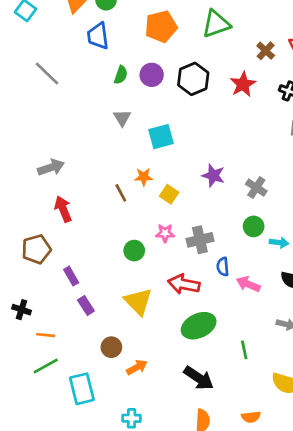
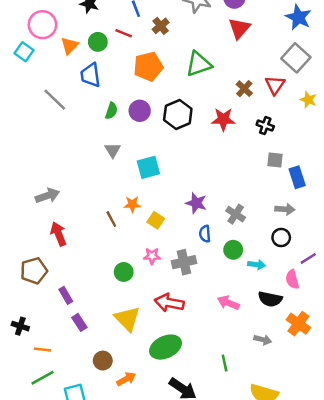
gray line: (47, 74) -> (55, 100), moved
red star: (243, 84) -> (223, 119), turned 30
blue semicircle: (223, 267) -> (205, 234), moved
green ellipse: (199, 326) -> (166, 347), moved

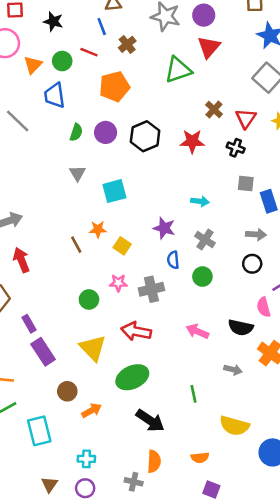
green triangle: (199, 64) -> (178, 70), moved
red triangle: (275, 85) -> (246, 118), moved
cyan arrow: (257, 265) -> (200, 201), moved
purple rectangle: (79, 322) -> (43, 352), size x1.5

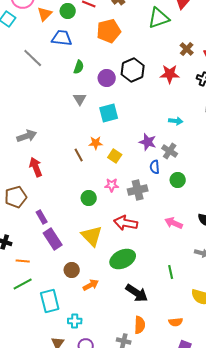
blue trapezoid: (55, 95) -> (62, 38), turned 105
purple circle: (106, 132) -> (107, 78), moved
gray cross: (205, 240) -> (170, 151), moved
cyan cross: (86, 459) -> (75, 321), moved

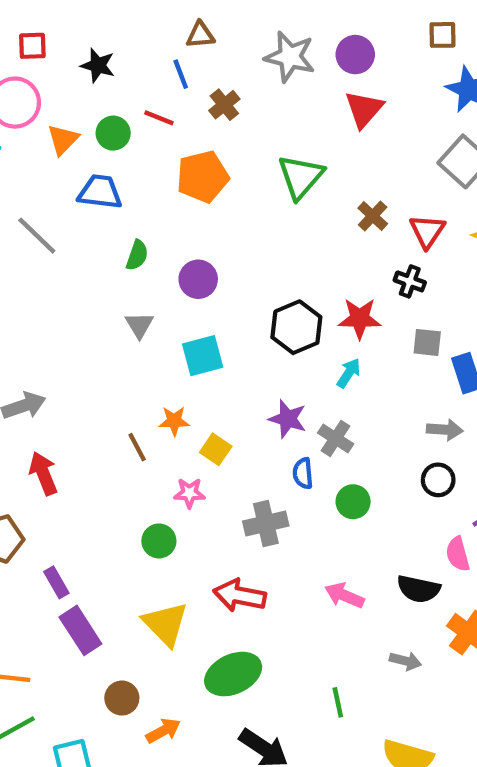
green triangle: (159, 18) -> (301, 177), moved, turned -30
black hexagon: (133, 70) -> (296, 327), moved
red star: (170, 74) -> (360, 318), moved
cyan arrow: (176, 121) -> (349, 373), turned -64
pink star: (112, 185) -> (189, 493), moved

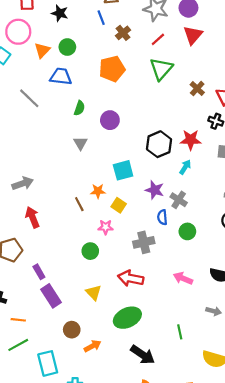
red line: (159, 118) -> (158, 39), moved, turned -64
cyan square: (203, 356) -> (123, 170), moved
yellow triangle: (165, 624) -> (94, 293), size x0.7

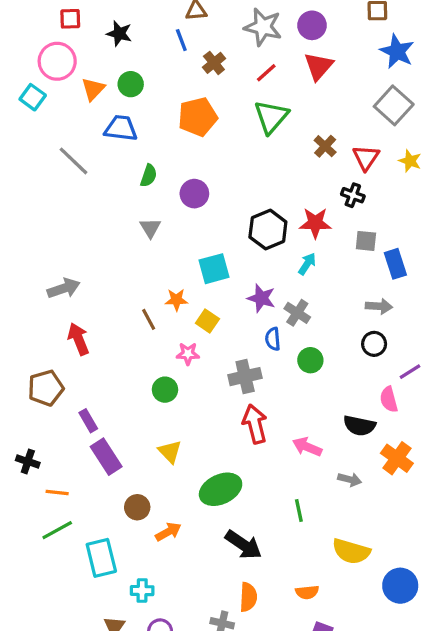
red arrow: (131, 278) -> (255, 424), moved, turned 65
pink arrow: (183, 278) -> (307, 447), moved

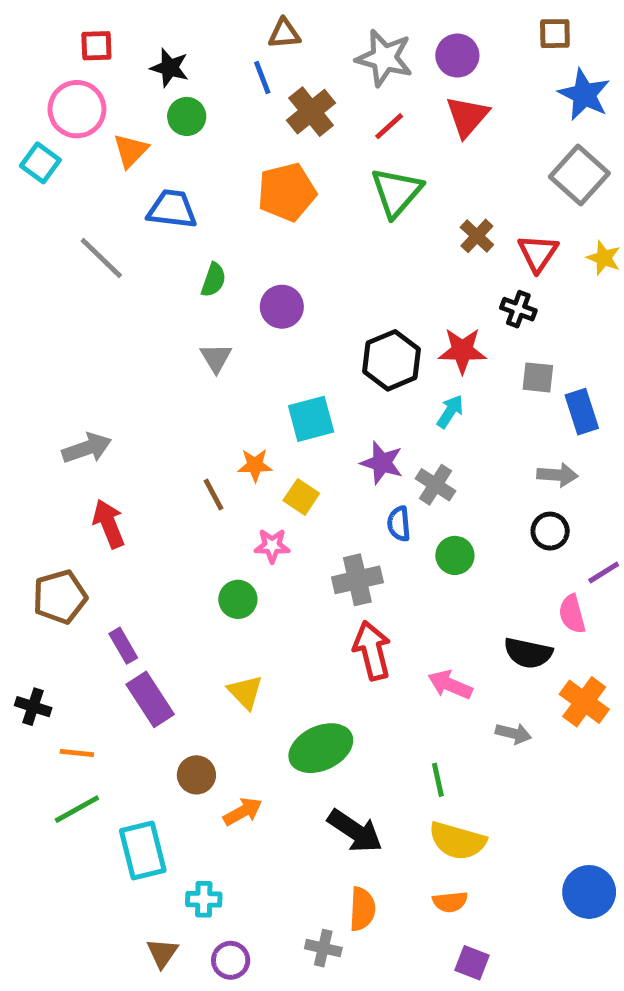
brown cross: (214, 63) -> (311, 112), size x1.4
green circle: (131, 84) -> (187, 116), moved
yellow semicircle: (351, 551) -> (457, 841), moved

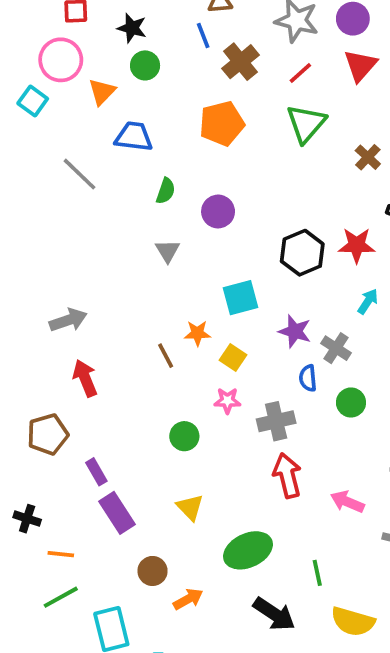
cyan arrow: (450, 412) -> (368, 301), moved
pink star: (272, 546) -> (227, 401), moved
green line: (438, 780) -> (317, 573), moved

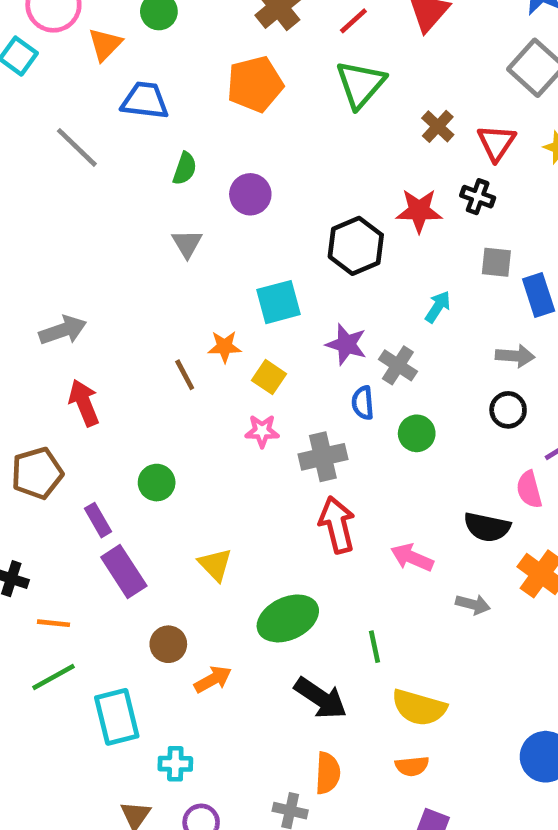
red star: (357, 245) -> (419, 211), moved
green circle: (184, 436) -> (157, 483), moved

